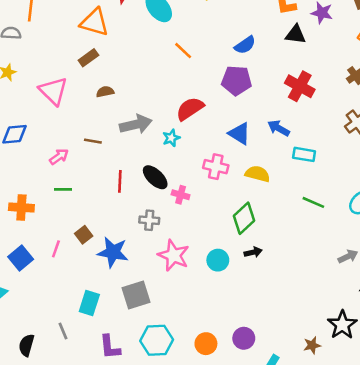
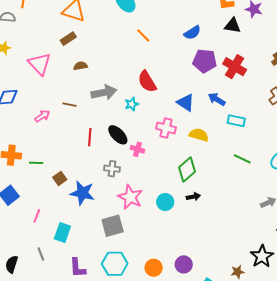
purple pentagon: (236, 80) -> (205, 61), moved
red semicircle: (190, 109) -> (147, 82), turned -90
green line: (63, 189) -> (36, 163), moved
pink line: (56, 249) -> (37, 216), moved
gray square: (136, 295) -> (113, 226), moved

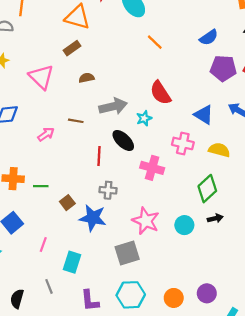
black ellipse: (118, 135) -> (123, 140), moved
pink cross: (137, 149) -> (152, 168), size x1.5
gray cross: (112, 169) -> (108, 190), moved

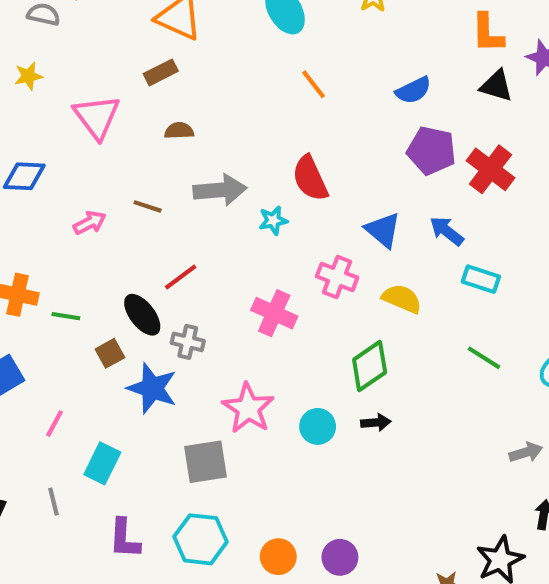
black ellipse: (123, 140) -> (142, 315), moved
red line: (99, 156) -> (181, 277), turned 42

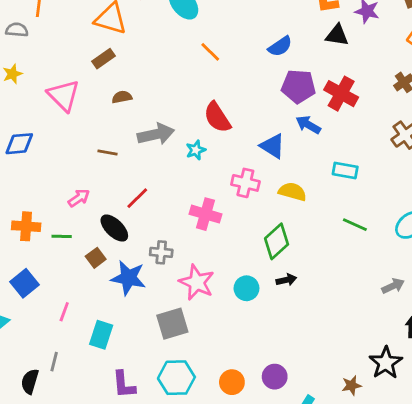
pink arrow: (90, 223) -> (79, 198), moved
blue arrow: (447, 231) -> (308, 125), moved
gray cross: (188, 342) -> (161, 252), moved
gray line: (54, 502) -> (54, 362), moved, turned 36

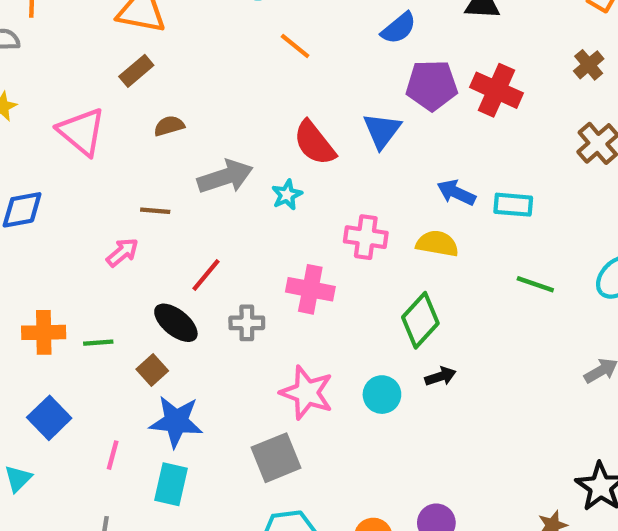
blue arrow: (308, 125) -> (456, 193), moved
blue triangle: (273, 146) -> (382, 130), moved, turned 40
pink arrow: (79, 198) -> (122, 252), moved
gray cross: (161, 252) -> (247, 323), moved
blue star: (128, 278) -> (176, 421), moved

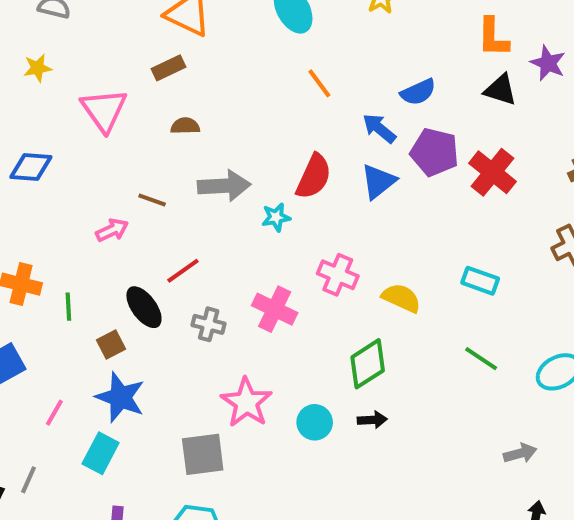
red semicircle: (314, 143) -> (314, 177), turned -132
blue arrow: (456, 193) -> (379, 128), moved
green line: (98, 343) -> (68, 307), turned 76

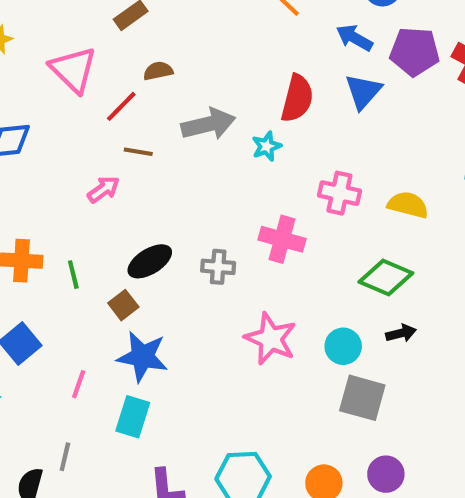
red line: (183, 271) -> (121, 106), moved
black ellipse: (144, 307) -> (150, 261), turned -75
green diamond: (368, 364) -> (386, 278), turned 66
gray square: (203, 454) -> (362, 398), moved, turned 33

